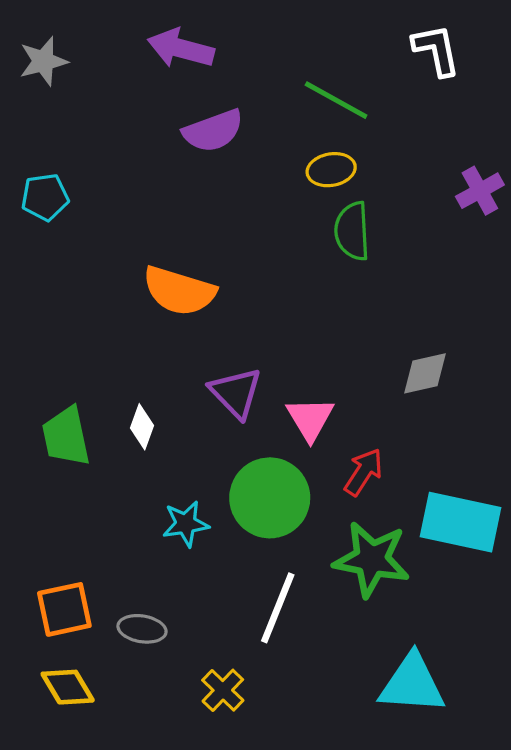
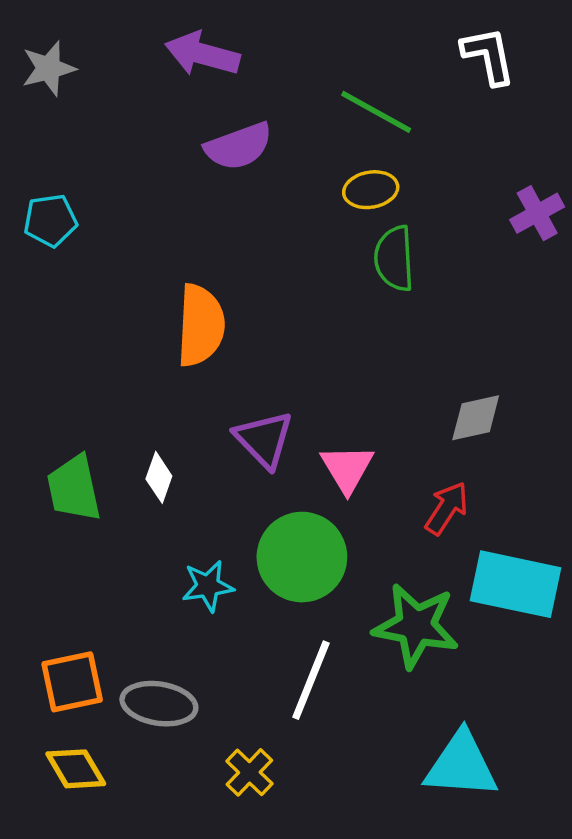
orange semicircle: (179, 291) -> (201, 325), turned -104
red arrow: (364, 472) -> (447, 508), moved
gray ellipse: (142, 629) -> (159, 704), size x1.4

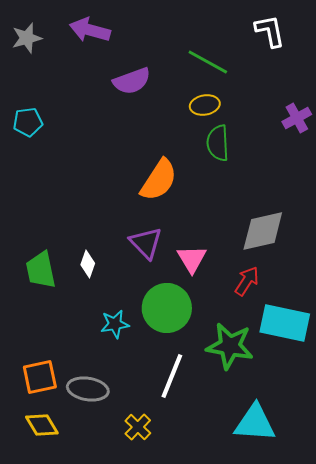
purple arrow: (202, 54) -> (90, 30), moved
orange semicircle: (201, 325) -> (159, 180), moved, turned 30
gray diamond: (476, 418) -> (263, 231), size x1.5

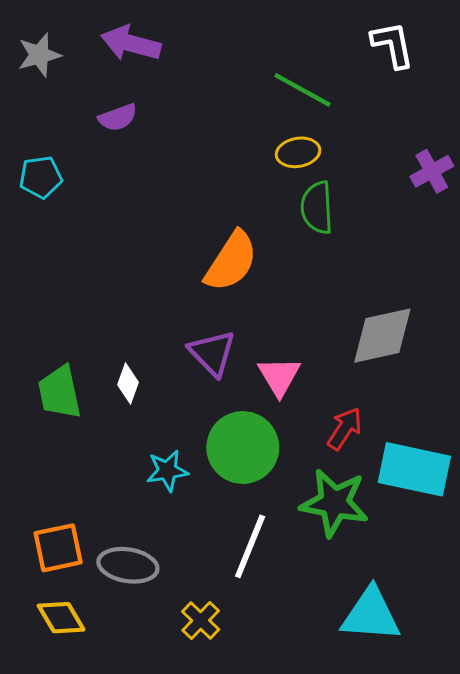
purple semicircle: (132, 81) -> (118, 117), moved, size x0.7
red arrow: (247, 281) -> (345, 429), moved

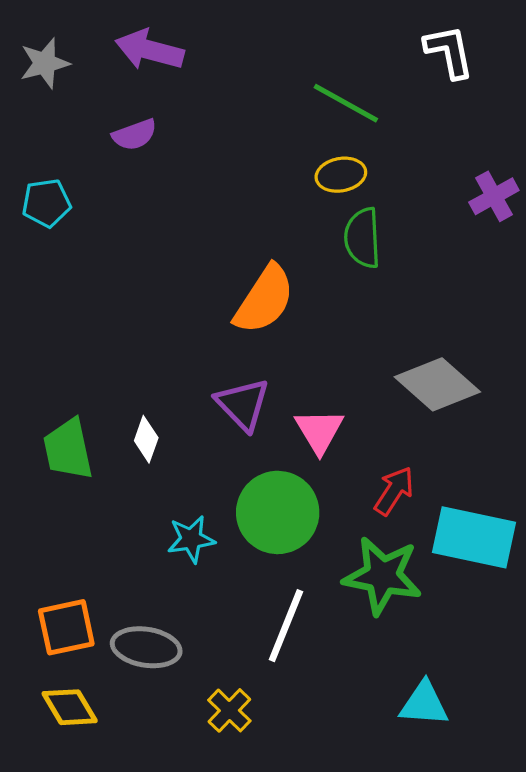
gray diamond: (382, 336) -> (437, 384), turned 54
cyan triangle: (371, 615) -> (424, 704), size x0.7

